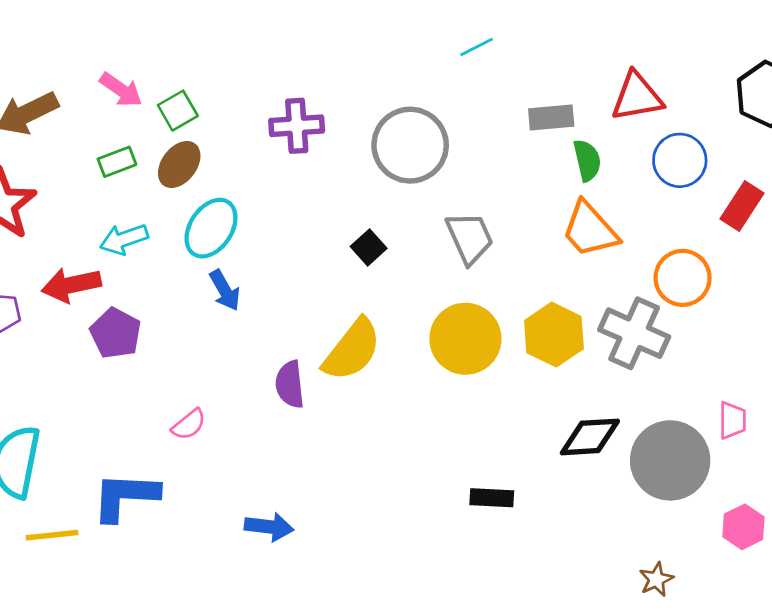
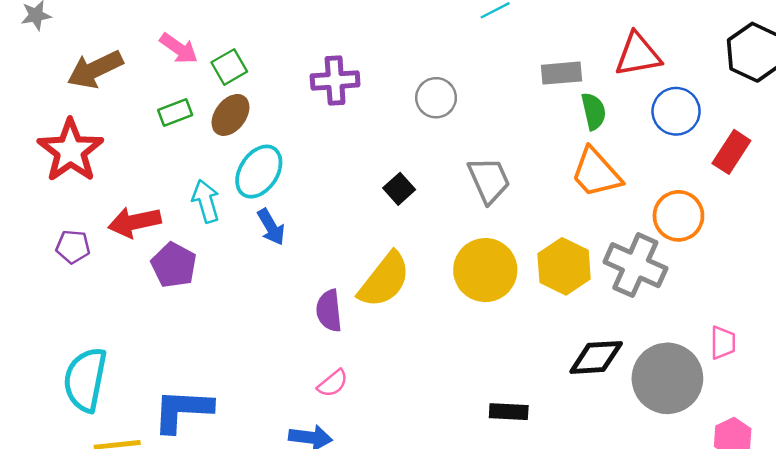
gray circle: (410, 145) -> (436, 98), size x0.6
cyan arrow: (124, 239) -> (206, 201), moved, turned 93
pink semicircle: (189, 424) -> (333, 383), moved

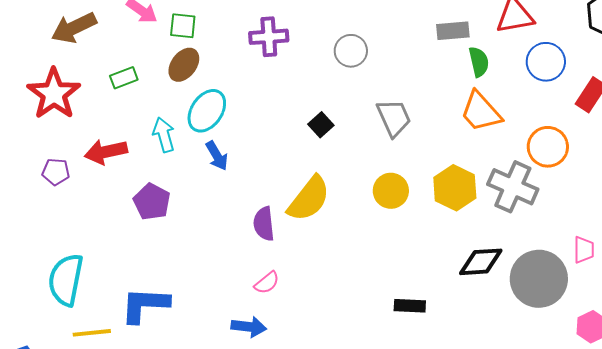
green square: (229, 67) -> (183, 26), turned 36
green rectangle: (175, 112) -> (124, 78), moved
purple pentagon: (174, 265) -> (152, 202), moved
yellow circle: (485, 270) -> (391, 191), size x0.7

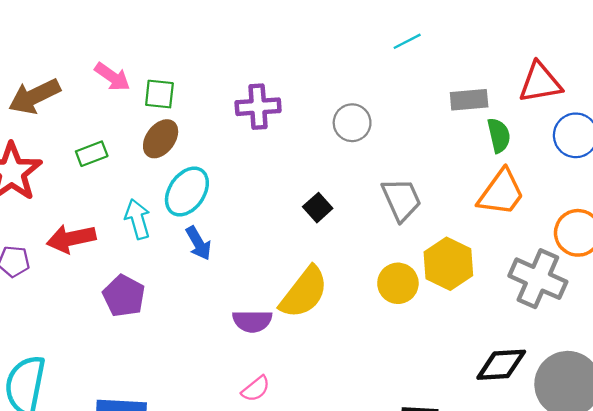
orange trapezoid: (481, 112) -> (501, 193), turned -102
yellow hexagon: (455, 188) -> (448, 264), moved
purple semicircle: (264, 224) -> (252, 321), turned -84

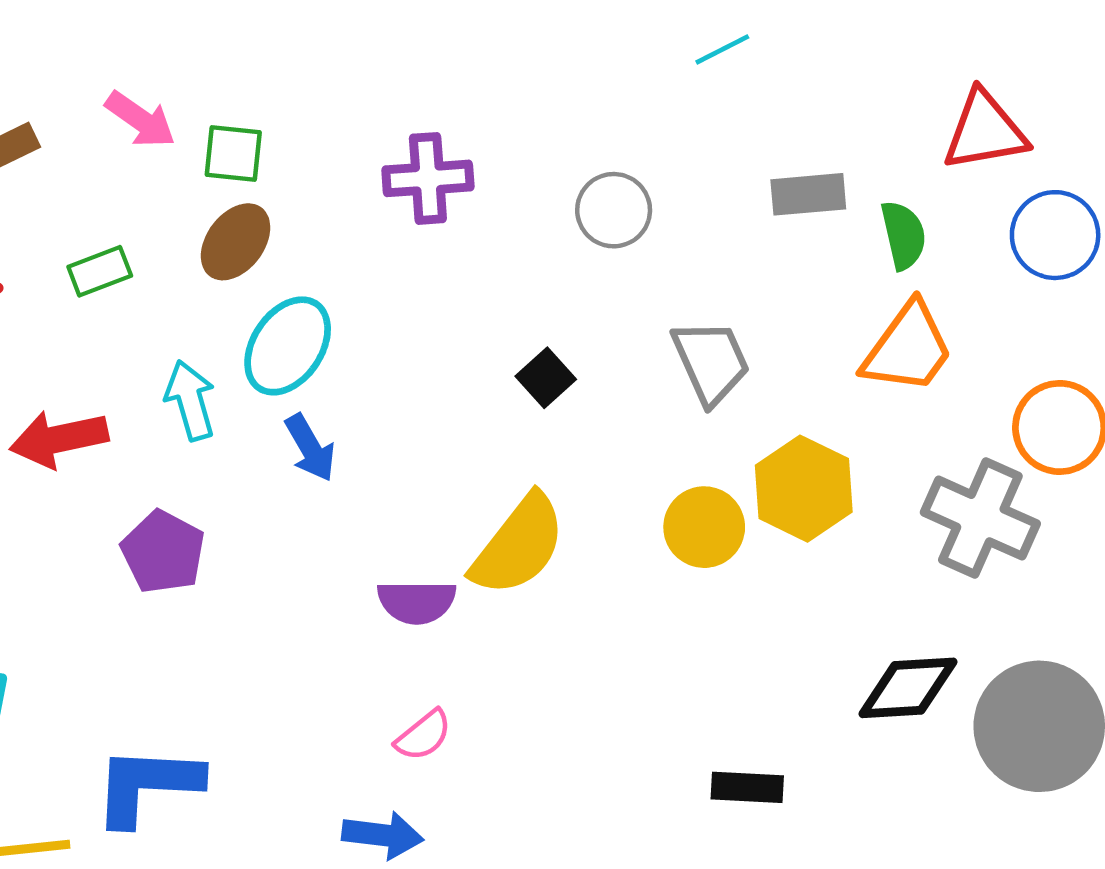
gray rectangle: (469, 100) -> (808, 194), moved

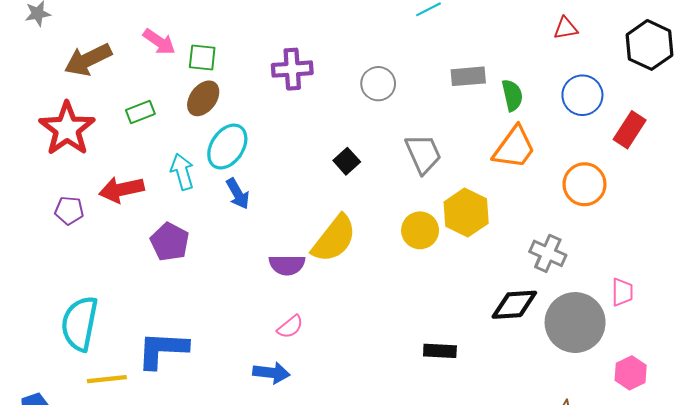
red triangle: (985, 131) -> (566, 28), moved, size x0.6
gray cross: (980, 518) -> (548, 253), moved, size x0.7

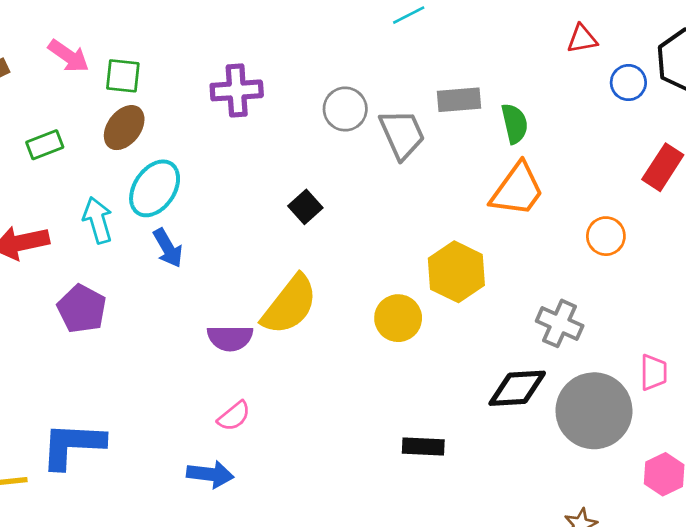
blue circle: (582, 95) -> (628, 83), moved, size x0.7
gray trapezoid: (423, 154) -> (402, 134), moved
orange circle: (584, 184) -> (606, 236), size x0.7
yellow circle: (420, 230) -> (398, 318), moved

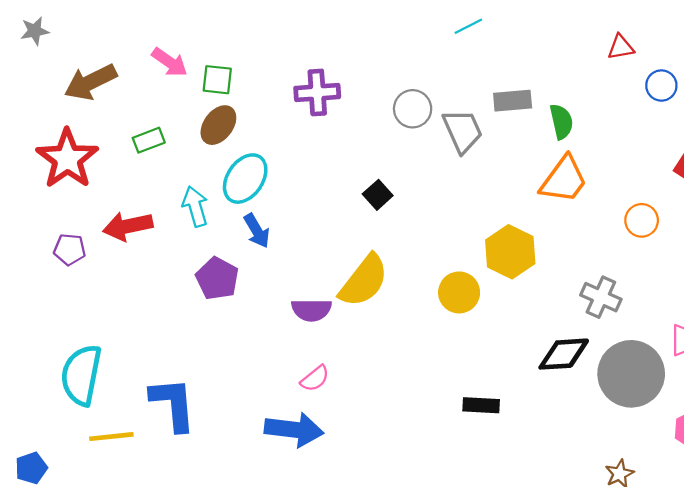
purple pentagon: (82, 309) -> (217, 279), moved
blue L-shape: (73, 445) -> (173, 404), turned 82
blue arrow: (210, 474) -> (294, 430), size x1.4

